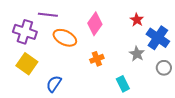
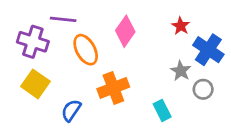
orange ellipse: (65, 38) -> (86, 50), turned 35
orange cross: (97, 59) -> (113, 88), moved, size x1.6
gray circle: (164, 68) -> (203, 89), moved

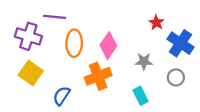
pink diamond: (125, 31) -> (108, 45), moved
orange ellipse: (86, 50) -> (74, 43), turned 30
gray star: (181, 71) -> (144, 61), moved, turned -30

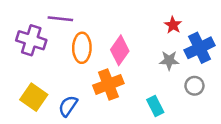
blue cross: (180, 43) -> (200, 48), turned 30
gray star: (144, 61) -> (169, 60), moved
yellow square: (31, 73) -> (34, 97), moved

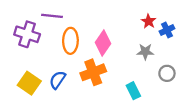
blue cross: (200, 48) -> (167, 30), moved, size x0.6
blue semicircle: (68, 106) -> (57, 80), moved

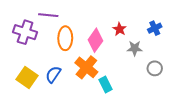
red star: (149, 21) -> (120, 29), moved
orange cross: (93, 72) -> (86, 67), turned -30
cyan rectangle: (133, 91) -> (105, 84), moved

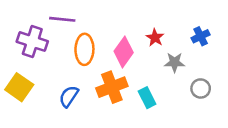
orange cross: (86, 67) -> (112, 87), turned 30
yellow square: (27, 77) -> (19, 87), moved
cyan rectangle: (105, 84) -> (147, 98), moved

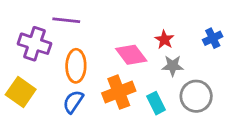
orange ellipse: (84, 49) -> (76, 66), moved
pink diamond: (124, 52) -> (131, 55), turned -72
gray star: (175, 62) -> (173, 66), moved
gray circle: (201, 88) -> (196, 96), moved, size x1.5

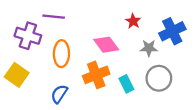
blue cross: (213, 38) -> (172, 31), size x1.6
red star: (164, 40) -> (133, 21), moved
gray star: (173, 66) -> (149, 48), moved
blue semicircle: (73, 102) -> (59, 94), moved

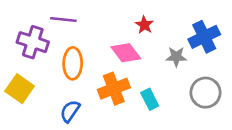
red star: (133, 21) -> (144, 25), moved
gray circle: (159, 78) -> (205, 93), moved

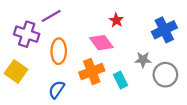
purple line: (63, 20) -> (51, 16), turned -36
gray star: (176, 57) -> (143, 60), moved

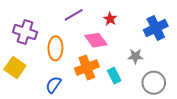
purple line: (51, 16) -> (74, 15), moved
gray circle: (165, 75) -> (154, 83), moved

